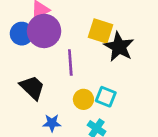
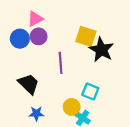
purple circle: (44, 31) -> (39, 36), size x0.6
yellow circle: (83, 99) -> (72, 107), moved
blue star: (52, 123) -> (36, 114), moved

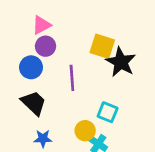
blue circle: (20, 39) -> (31, 67), moved

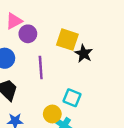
purple circle: (46, 46) -> (28, 34), moved
black star: (121, 62) -> (84, 54), size x0.7

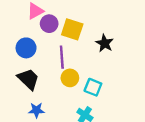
yellow square: (67, 40) -> (72, 29), moved
yellow circle: (52, 114) -> (70, 78), moved

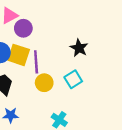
yellow square: (72, 29) -> (19, 55), moved
cyan square: (93, 87) -> (73, 79), moved, turned 36

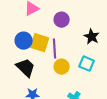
purple circle: (23, 28) -> (62, 20), moved
cyan square: (73, 79) -> (87, 64), turned -35

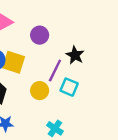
purple line: (55, 49) -> (55, 71), moved, turned 30

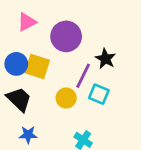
purple circle: (40, 35) -> (66, 36), size x1.5

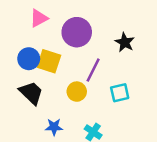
black star: (105, 59) -> (125, 42), moved
cyan square: (99, 94) -> (120, 93), moved, turned -36
blue star: (28, 135) -> (54, 127), moved

